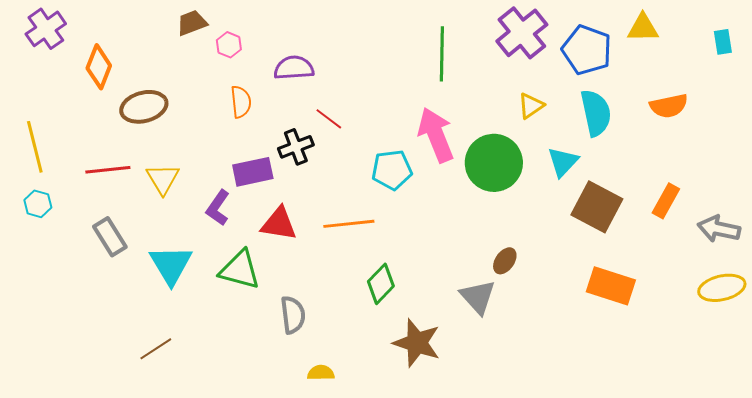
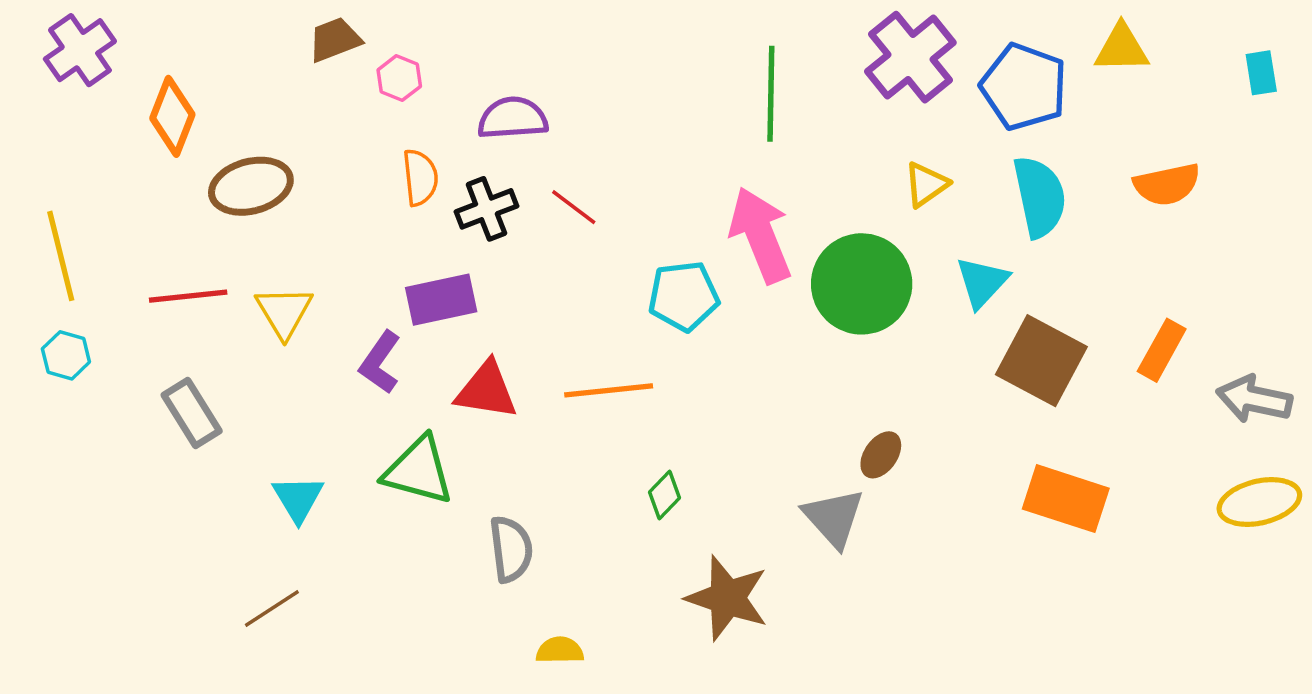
black cross: (296, 147) -> (486, 209), moved
cyan triangle: (171, 265) -> (298, 499), moved, size x0.7
green diamond: (381, 284) -> (664, 495), size x0.7

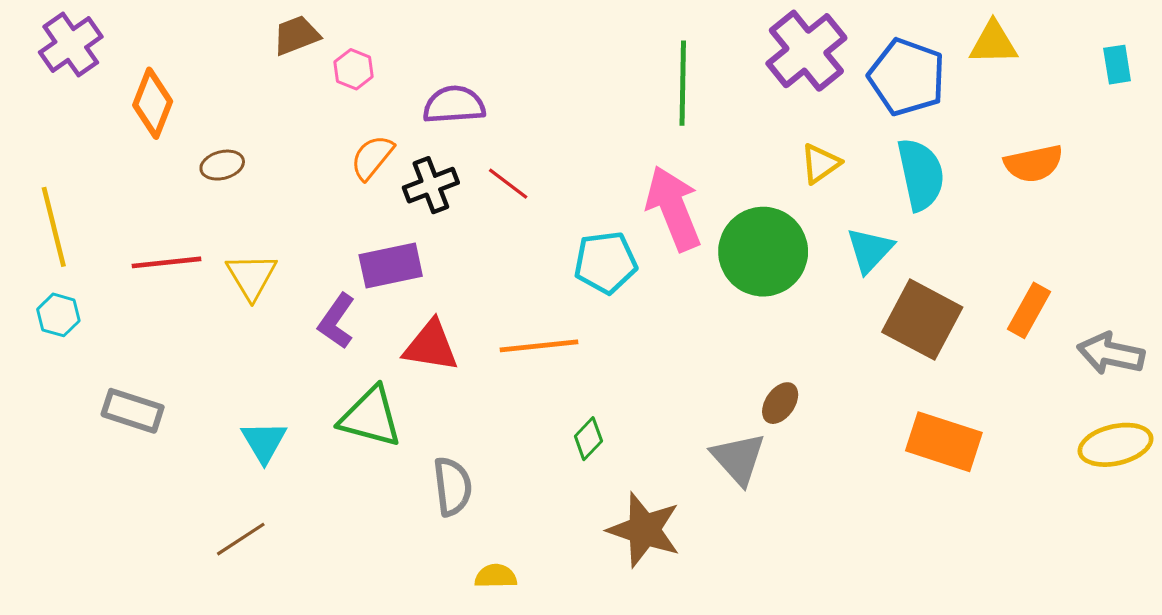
orange semicircle: (420, 177) -> (372, 157), turned -135
brown ellipse: (251, 186) -> (222, 165), size x0.6
gray rectangle: (192, 413) -> (133, 411), moved, turned -40

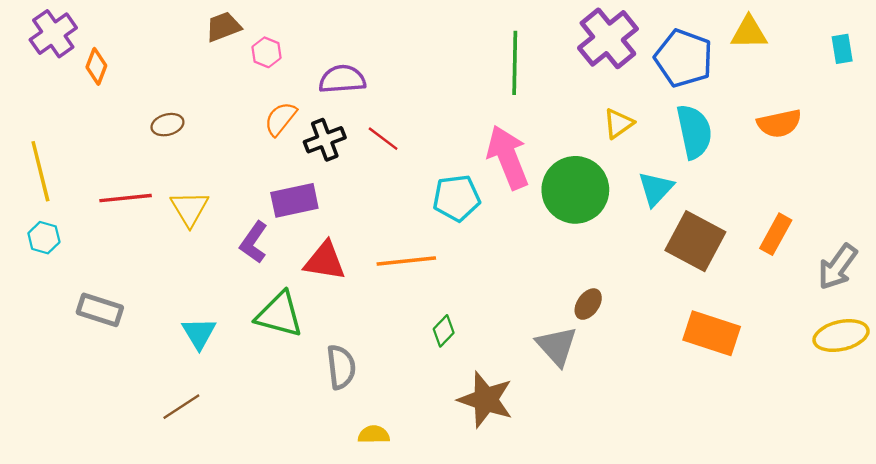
orange diamond: (153, 103) -> (96, 66), moved, size x0.7
gray arrow: (1111, 354) -> (838, 267), turned -66

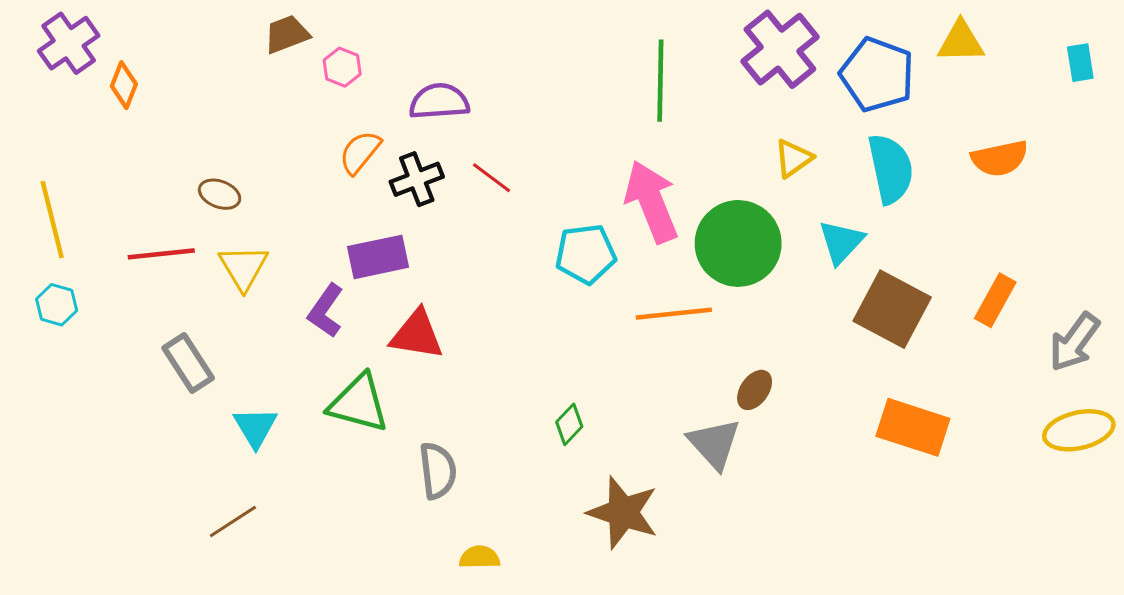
brown ellipse: (167, 125) -> (220, 194), moved, turned 36
orange line: (406, 261) -> (674, 314), moved
gray rectangle: (100, 310) -> (188, 363), moved, turned 39

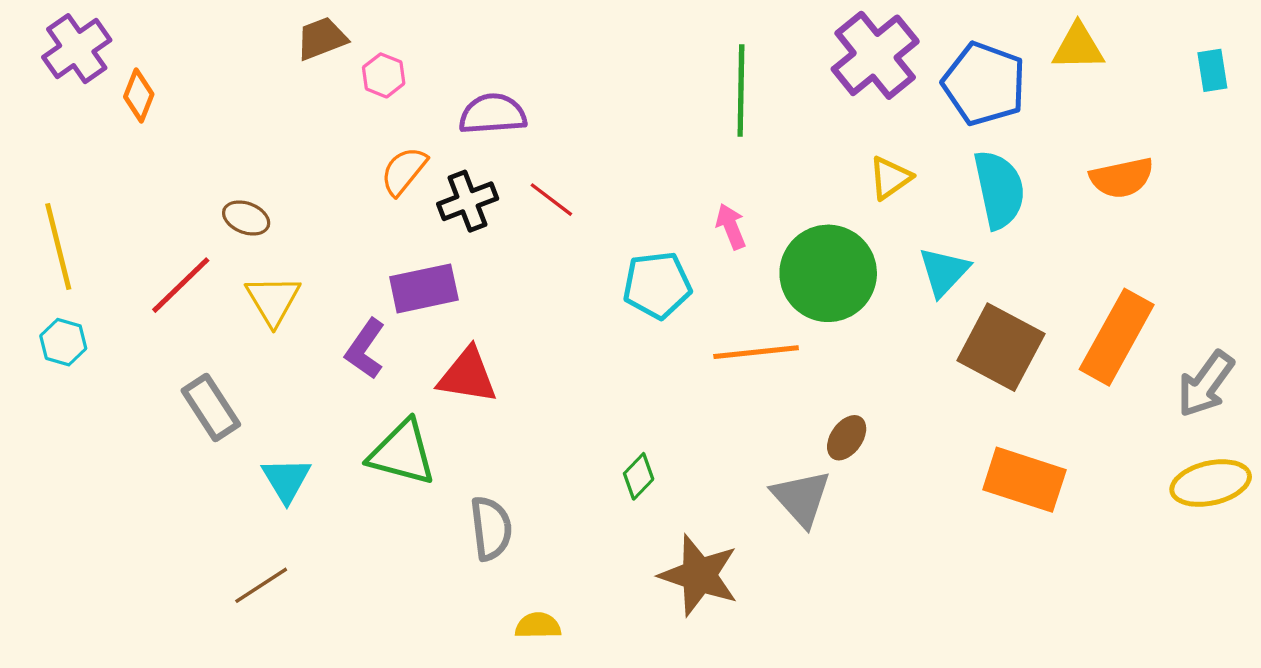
pink arrow: (651, 202) -> (731, 226), size x0.5
red line: (161, 254) -> (181, 285), turned -38
orange rectangle: (995, 300) -> (1117, 337), size x1.6

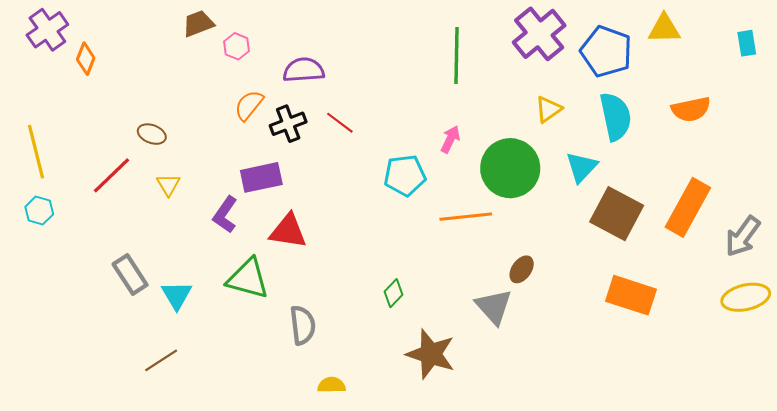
pink arrow: (731, 226) -> (450, 139), turned 48
yellow triangle: (273, 300) -> (168, 185), size x0.7
gray rectangle: (211, 408) -> (130, 275), moved

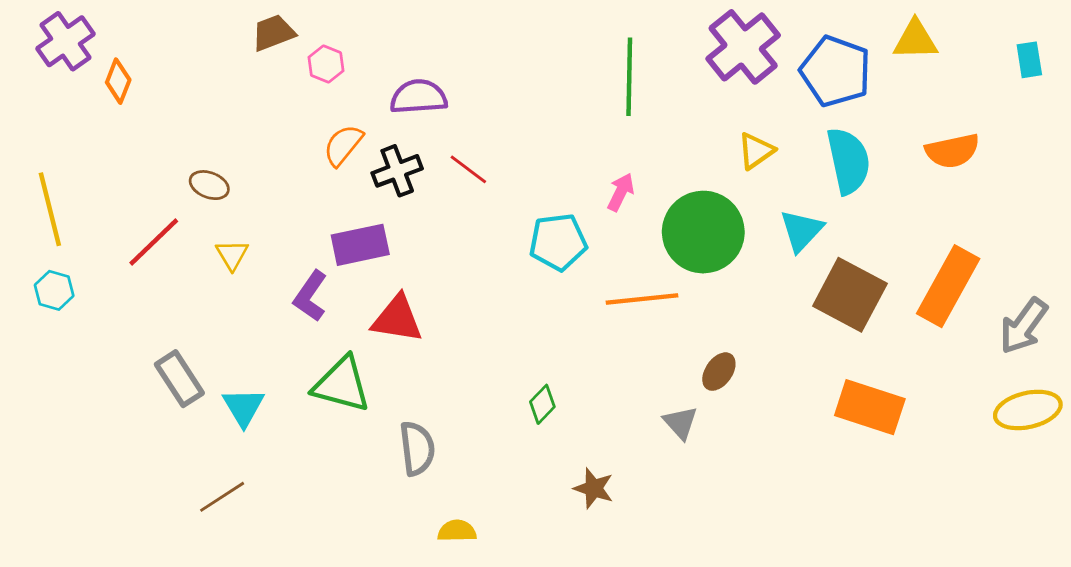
gray triangle: (494, 307) -> (680, 423), size x0.7
brown star: (431, 354) -> (594, 488), size x0.6

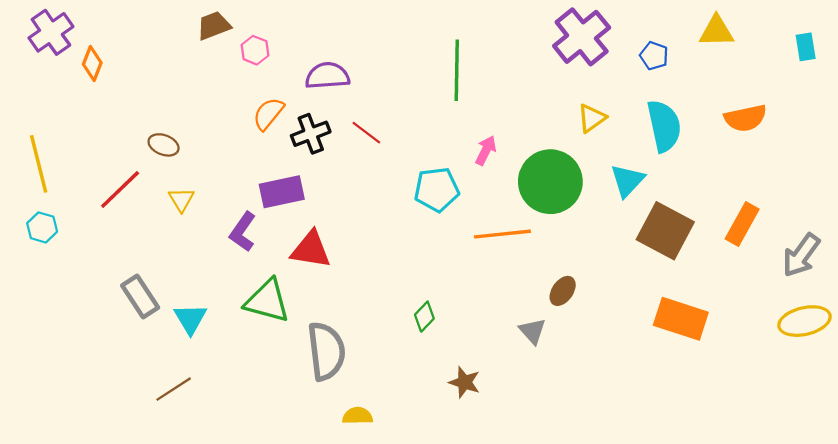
blue pentagon: (836, 71) -> (654, 56), size x0.5
green line: (629, 77) -> (457, 70), moved
orange rectangle: (948, 286) -> (742, 224), size x0.7
gray semicircle: (417, 448) -> (326, 351), size x1.4

